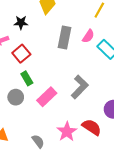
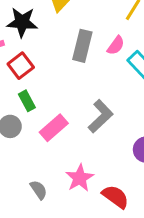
black star: (21, 23) -> (22, 22), size x1.5
red semicircle: (92, 127) -> (115, 197), moved

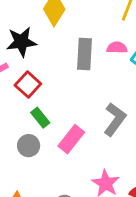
pink semicircle: (116, 45) -> (117, 48), turned -114

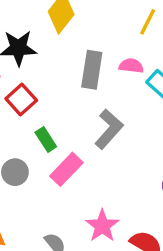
green rectangle: (40, 118) -> (46, 139), moved
gray L-shape: (115, 119) -> (109, 129), moved

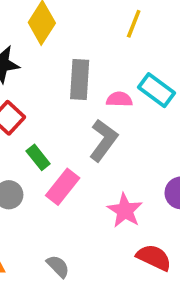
pink semicircle: (131, 66) -> (119, 99), moved
pink star: (102, 226) -> (125, 210), moved

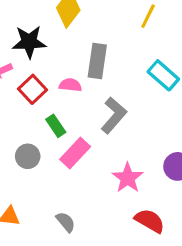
pink semicircle: (119, 99) -> (70, 85), moved

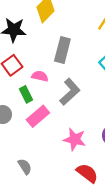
pink semicircle: (70, 85) -> (40, 76), moved
pink star: (128, 178) -> (75, 139), turned -30

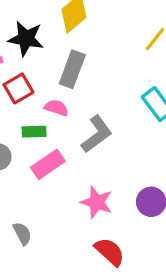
gray rectangle: (62, 50) -> (72, 69), moved
green rectangle: (26, 94) -> (34, 132), turned -70

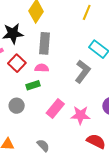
gray L-shape: (97, 134) -> (83, 72), moved
pink rectangle: (48, 164) -> (55, 108), moved

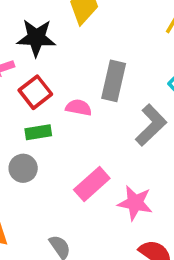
gray rectangle: (44, 43) -> (114, 81), moved
green rectangle: (33, 85) -> (38, 132), moved

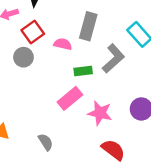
green rectangle: (38, 132) -> (83, 71), moved
gray circle: (23, 168) -> (23, 57), moved

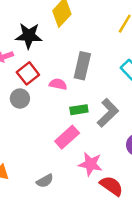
gray L-shape: (113, 59) -> (108, 113), moved
pink star: (100, 113) -> (90, 164), moved
gray semicircle: (46, 142) -> (45, 181), turned 96

